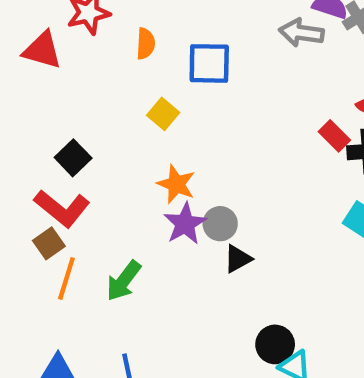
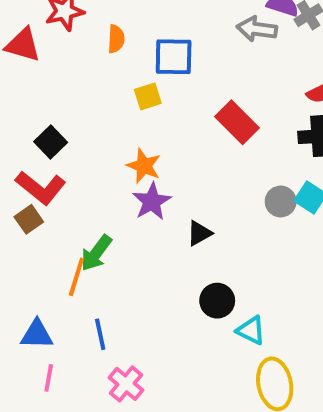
yellow square: (163, 114) -> (148, 96), moved, turned 32
red rectangle: (334, 136) -> (237, 122), moved, size x1.5
gray circle: (220, 224) -> (281, 201), moved
orange line: (66, 279) -> (76, 277), moved
black circle: (275, 344) -> (217, 301), moved

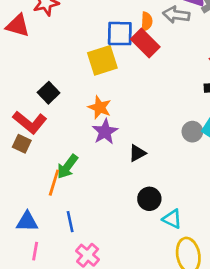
orange semicircle: (116, 39) -> (147, 21), moved
yellow square: (148, 96) -> (102, 60), size x1.6
red rectangle: (237, 122) -> (145, 43), moved
black square: (51, 142) -> (49, 93), moved
brown square: (29, 219) -> (22, 144), turned -30

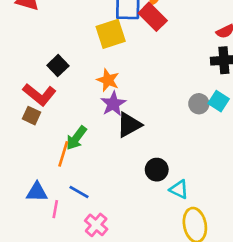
black triangle: (137, 153) -> (129, 125), moved, size x1.5
blue line: (70, 222) -> (79, 192), turned -48
pink line: (35, 251) -> (55, 209), moved

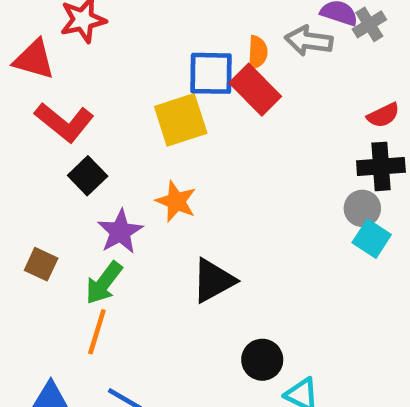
red L-shape: (39, 95) -> (64, 122), moved
purple star: (113, 104) -> (120, 232), moved
gray circle: (199, 104) -> (362, 208), moved
green arrow: (76, 138) -> (104, 283), moved

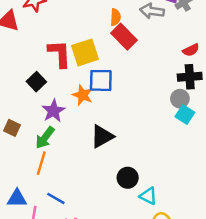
orange semicircle: (258, 52) -> (115, 17), moved
blue square: (211, 73) -> (101, 80), moved
red L-shape: (64, 122) -> (59, 54), moved, turned -132

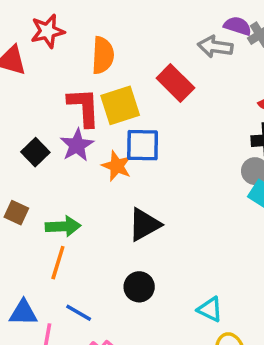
orange semicircle: (115, 17) -> (103, 55), moved, size x1.5
black square: (36, 82) -> (35, 152), moved
purple star: (53, 111) -> (77, 145), moved
green arrow: (45, 138) -> (63, 226), turned -130
black circle: (128, 178) -> (139, 287), moved

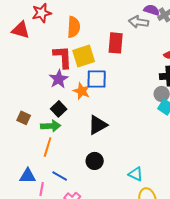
red rectangle: (175, 83) -> (116, 43), turned 50
black square: (35, 152) -> (59, 109), moved

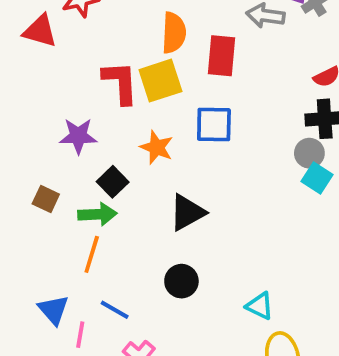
orange semicircle: (74, 27) -> (174, 33), moved
purple star: (59, 79) -> (78, 136), moved, turned 30
blue square: (97, 79) -> (214, 125), moved
blue triangle: (28, 176) -> (53, 310), turned 48

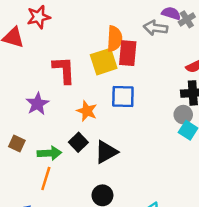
orange semicircle: (174, 33) -> (115, 39), moved
yellow square: (160, 81) -> (104, 62), moved
purple star: (78, 136) -> (37, 104), turned -30
black square: (113, 182) -> (78, 142), moved

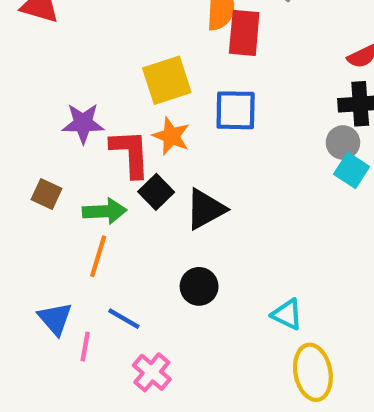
yellow square: (104, 62) -> (167, 80), moved
red L-shape: (64, 70) -> (130, 153), moved
purple star: (37, 104) -> (83, 123), turned 30

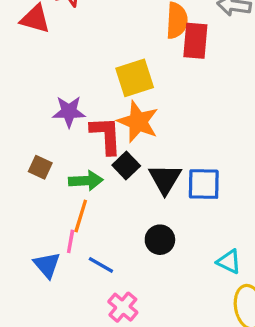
blue square: (236, 110) -> (204, 184), moved
orange star: (171, 136) -> (138, 122), size x1.4
black triangle: (205, 209) -> (165, 179), turned -30
pink line: (85, 347) -> (71, 241), moved

